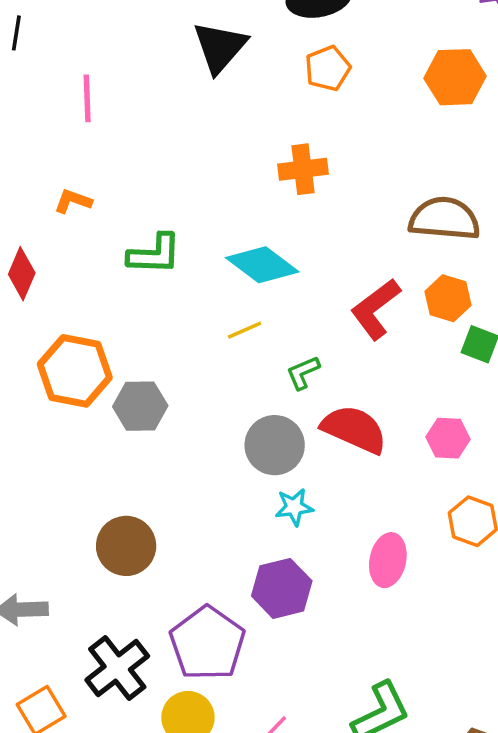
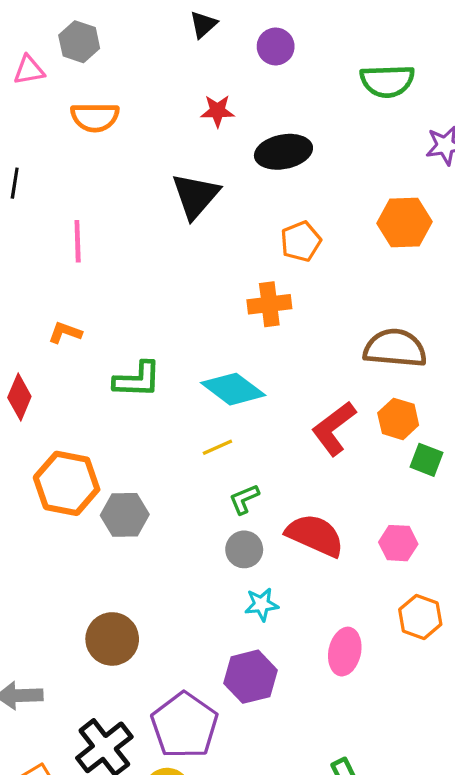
orange pentagon: (328, 68) -> (301, 241), moved
green L-shape: (303, 373) -> (244, 499), moved
gray circle: (275, 445) -> (244, 549), size x0.7

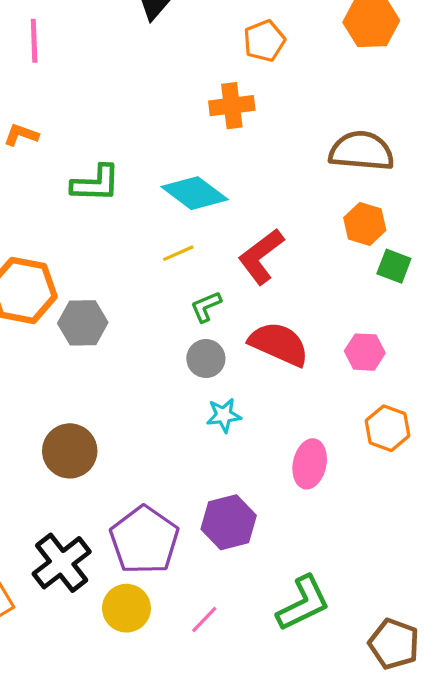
red L-shape: (334, 428) -> (261, 256), moved
purple hexagon: (250, 677) -> (229, 522), moved

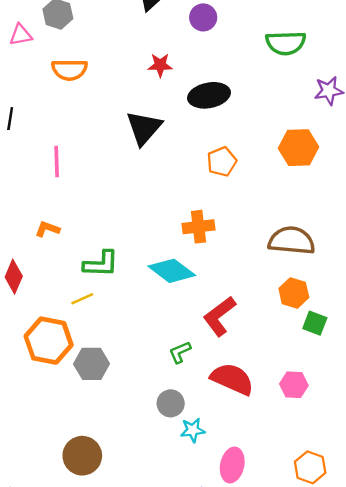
orange cross: (232, 106) -> (199, 227), moved
yellow line: (178, 253) -> (82, 299), moved
gray circle: (206, 359) -> (171, 403), moved
orange hexagon: (387, 428) -> (310, 467), moved
pink ellipse: (310, 464) -> (232, 465), moved

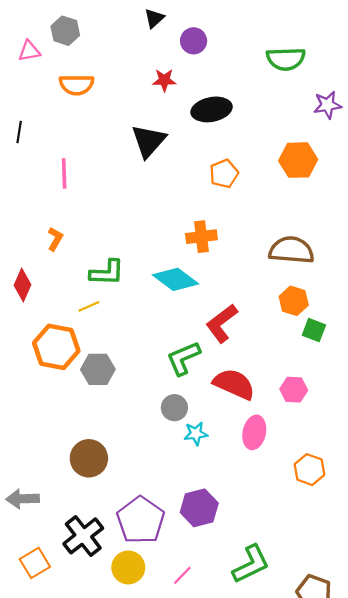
purple circle: (203, 17) -> (194, 41), moved
orange L-shape: (47, 229) -> (55, 239), turned 100
green L-shape: (180, 352) -> (183, 358), size x1.6
pink ellipse: (232, 465) -> (254, 432), moved

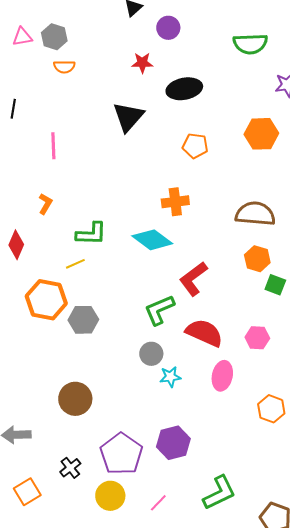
gray hexagon: (65, 31) -> (54, 37), moved
orange semicircle: (77, 85) -> (64, 67), size x0.7
orange pentagon: (224, 174) -> (195, 146), turned 30
black cross: (83, 536) -> (70, 468), size x0.6

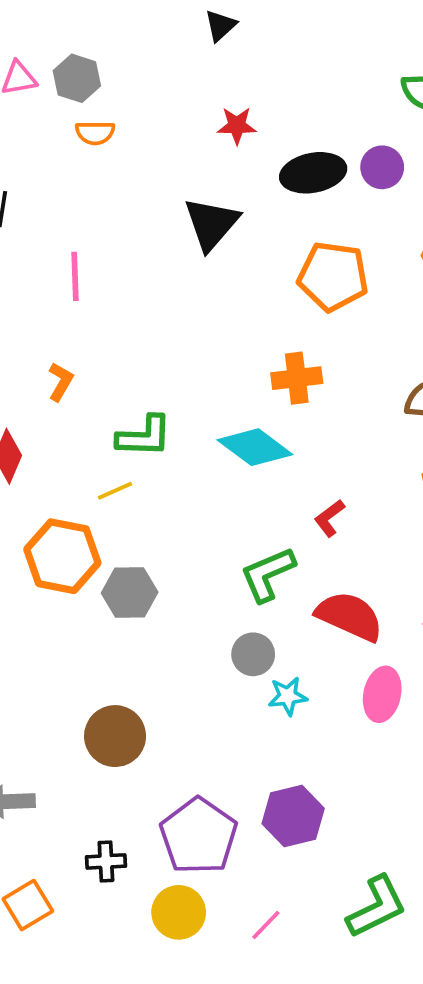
purple circle: (168, 28) -> (382, 167), moved
orange pentagon: (195, 146) -> (333, 276), size x1.5
red L-shape: (193, 279) -> (329, 518), size x0.6
black cross: (70, 468) -> (106, 861), turned 35

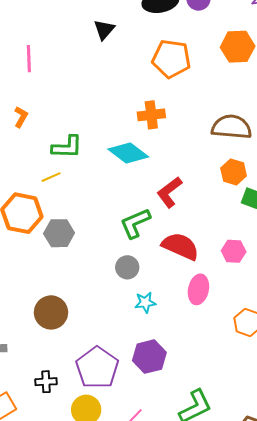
black triangle: (211, 224) -> (104, 30), size x0.7
red L-shape: (329, 518) -> (169, 192), size x1.5
cyan star: (288, 696) -> (145, 302), moved

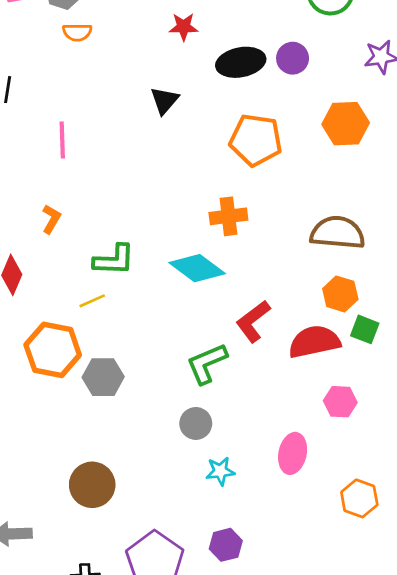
red semicircle: (180, 246) -> (314, 342), moved, turned -36
purple hexagon: (149, 357) -> (226, 545), size x0.7

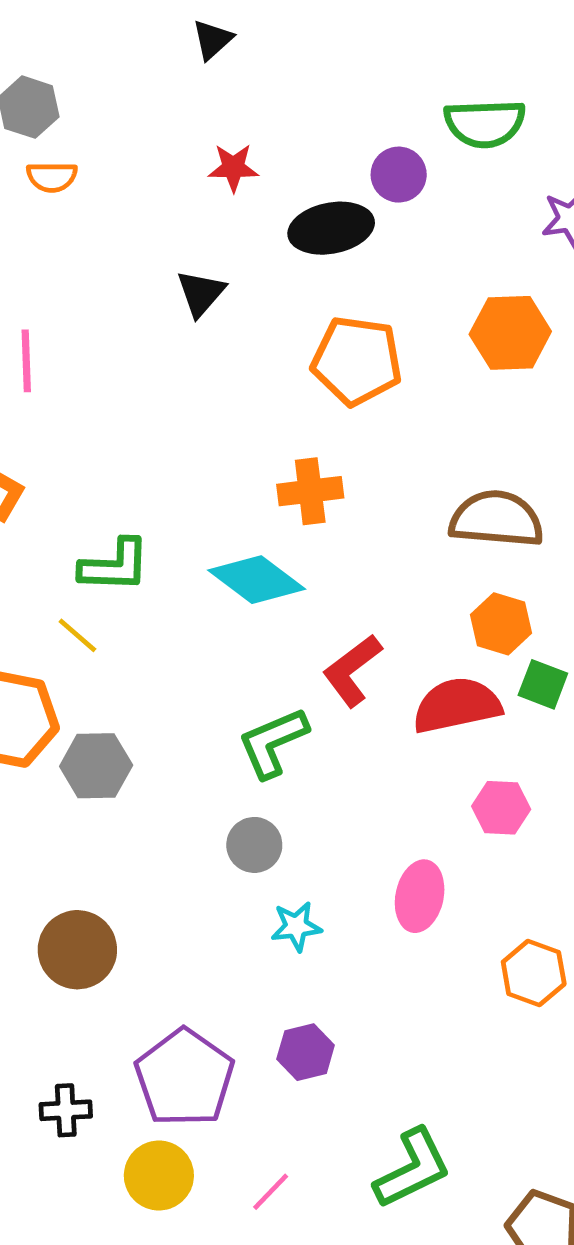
purple circle: (293, 58) -> (399, 175), moved
yellow line: (92, 301) -> (77, 635), turned 65

